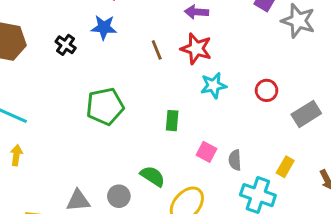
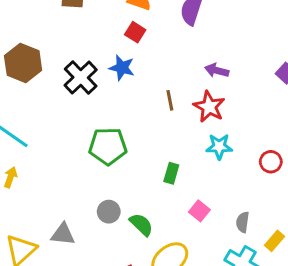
black cross: (66, 45) -> (81, 78), size x1.6
gray semicircle: (235, 160) -> (243, 222), moved
gray circle: (119, 196) -> (109, 212), moved

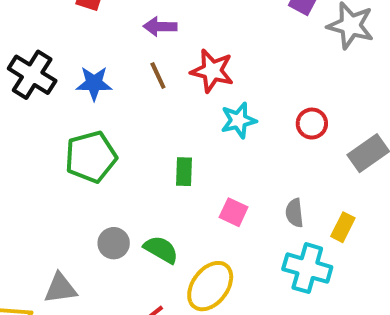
blue star: (122, 68) -> (94, 83), moved
purple arrow: (217, 70) -> (160, 27), moved

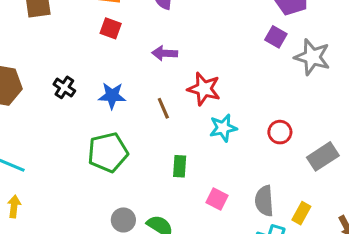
black cross: (32, 75) -> (64, 87), size x0.6
brown line: (158, 75) -> (163, 108), moved
gray semicircle: (294, 213) -> (264, 201), size x1.4

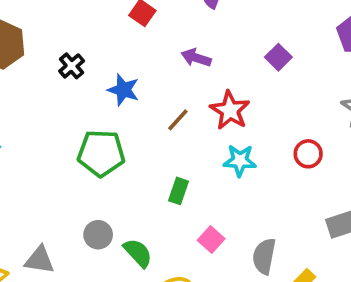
purple square: (276, 37) -> (278, 57), moved
brown line: (163, 108) -> (178, 120), turned 50
red circle: (280, 132) -> (308, 154), moved

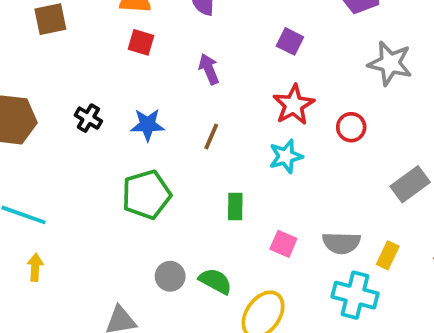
purple arrow: (196, 58) -> (209, 69), turned 68
red star: (230, 110) -> (294, 105), moved, turned 30
gray semicircle: (264, 256) -> (341, 243), turned -81

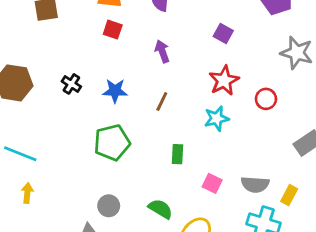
gray circle: (170, 276) -> (109, 206), moved

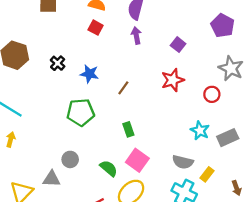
purple arrow: (162, 51) -> (136, 35), moved
red circle: (266, 99) -> (212, 94), moved
cyan star: (217, 118) -> (200, 130), moved, turned 30
green rectangle: (177, 154) -> (128, 129), turned -32
pink square: (212, 183) -> (137, 160), moved, size x1.5

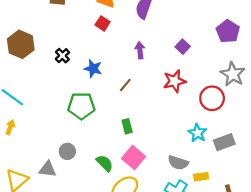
purple arrow: (136, 35) -> (140, 50), moved
red circle: (212, 94) -> (212, 98), size x1.5
yellow rectangle: (207, 174) -> (201, 177), turned 40

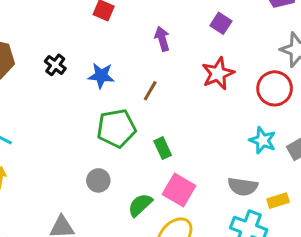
green pentagon: (81, 106) -> (116, 128), moved
gray circle: (67, 151) -> (98, 180), moved
green semicircle: (105, 163) -> (140, 205), turned -78

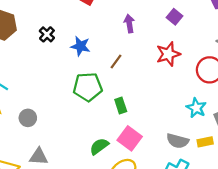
gray circle: (98, 180) -> (28, 118), moved
yellow rectangle: (278, 201) -> (205, 142), moved

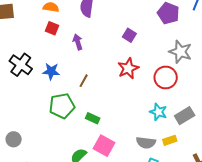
purple arrow: (129, 23) -> (78, 42), moved
black cross: (47, 34) -> (21, 65), size x1.6
green rectangle: (121, 106) -> (93, 118), turned -40

